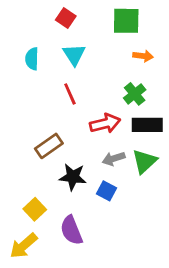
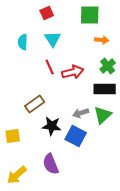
red square: (66, 18) -> (47, 13), turned 32
green cross: (135, 94) -> (108, 66), moved
red arrow: (105, 123) -> (73, 72), moved
blue square: (107, 191) -> (76, 136), size x1.5
yellow square: (35, 209) -> (13, 136), moved, turned 35

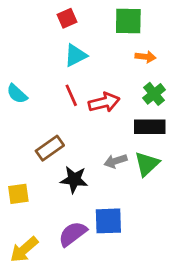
cyan triangle: (53, 39) -> (76, 55), turned 36
cyan semicircle: (23, 42) -> (17, 94), moved, turned -49
blue square: (76, 136) -> (108, 221), moved, turned -30
purple semicircle: (51, 164) -> (73, 234), turned 75

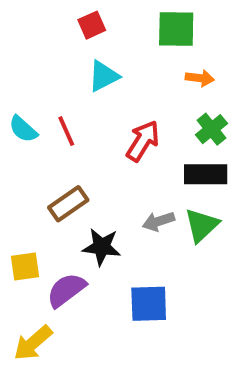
red line: (71, 95) -> (66, 131), moved
red arrow: (104, 102) -> (143, 141), turned -44
purple semicircle: (73, 234) -> (66, 290), moved

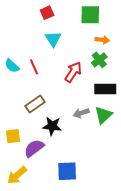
cyan triangle: (104, 76) -> (53, 39), turned -36
green cross: (212, 129) -> (99, 60), moved
blue square: (149, 304) -> (67, 171), moved

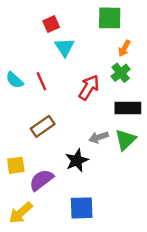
red square: (47, 13) -> (51, 24), moved
orange arrow: (102, 40) -> (124, 48), turned 112
black star: (52, 126) -> (77, 160), moved, turned -30

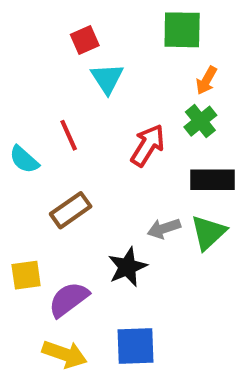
cyan semicircle: (15, 80) -> (24, 160), moved
yellow arrow: (21, 213) -> (65, 354), moved, turned -120

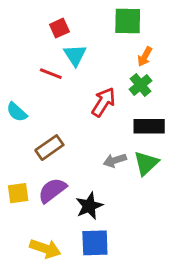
red line: (69, 135) -> (51, 74), moved, turned -45
black star: (127, 267) -> (89, 206), moved
purple semicircle: (69, 299) -> (52, 190), moved

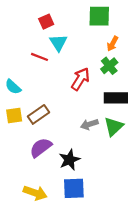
yellow square: (18, 193) -> (14, 115), moved

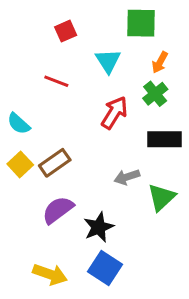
cyan triangle: (58, 43) -> (108, 61), moved
yellow square: (14, 115) -> (20, 164), turned -35
green triangle: (114, 127) -> (161, 197), moved
blue square: (74, 188) -> (105, 268), turned 35

